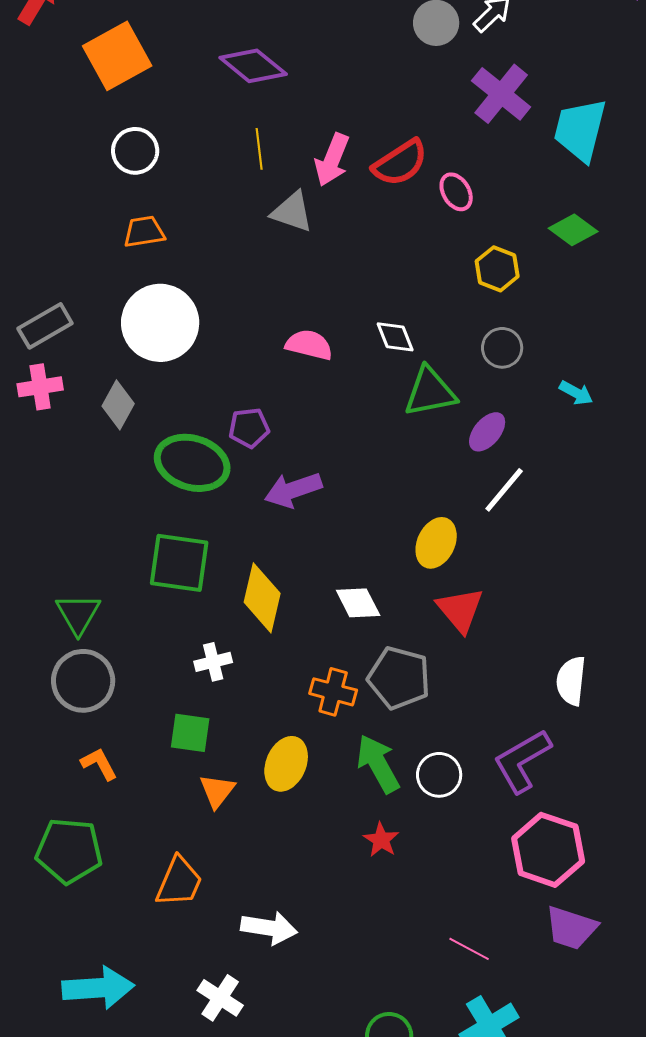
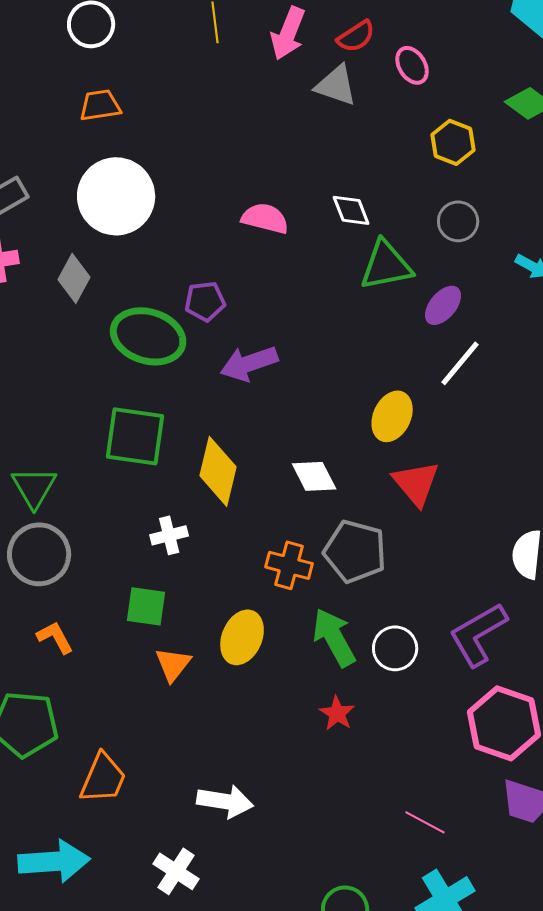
red semicircle: (400, 163) -> (356, 36), size x0.7
gray triangle: (292, 212) -> (336, 85), moved
orange trapezoid: (179, 882) -> (103, 778), moved

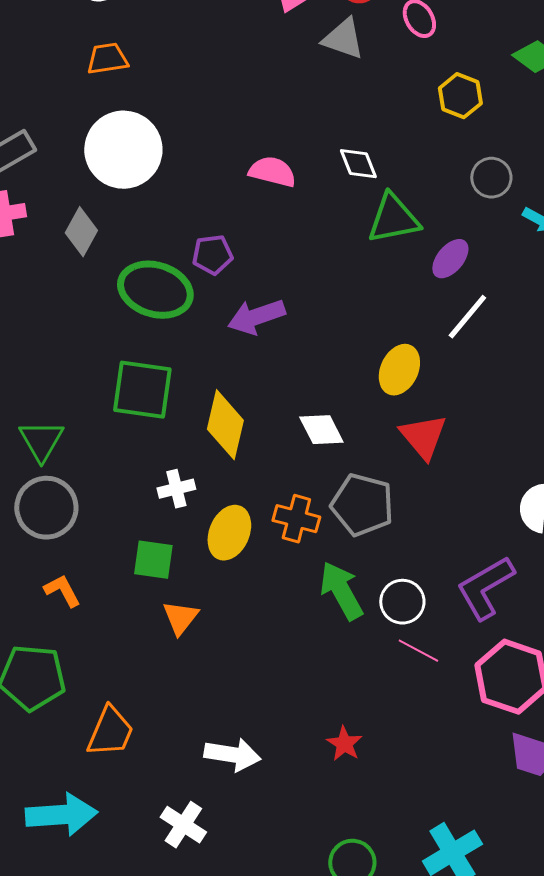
gray circle: (458, 221) -> (491, 178), moved
yellow ellipse: (242, 637) -> (229, 533), moved
red star: (337, 713) -> (344, 744), moved
pink line: (425, 822) -> (418, 651), moved

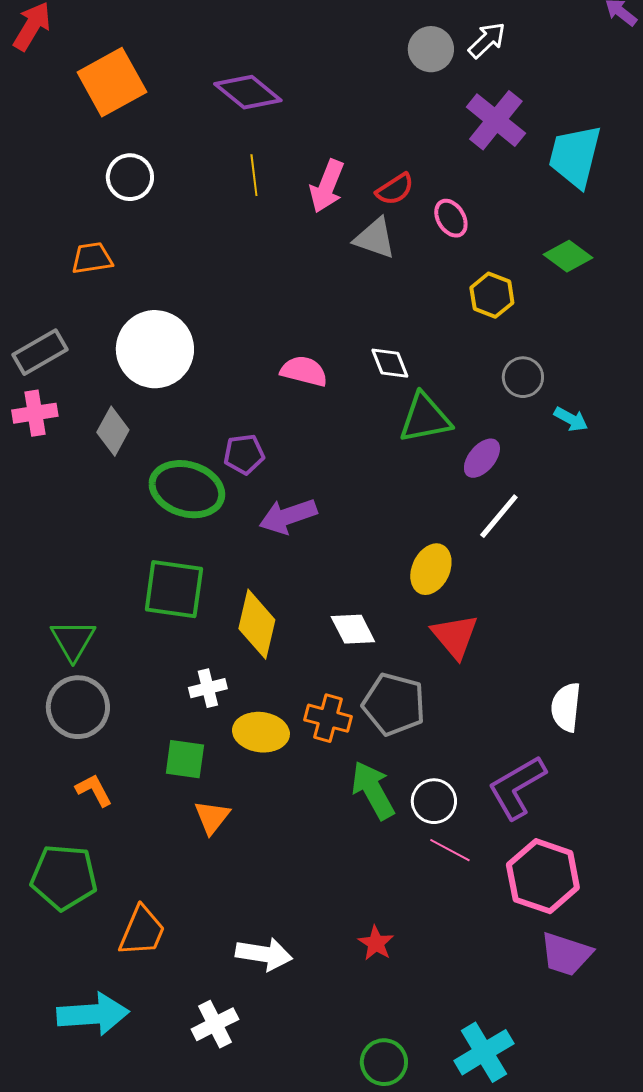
orange trapezoid: (107, 59) -> (92, 258), moved
yellow ellipse: (229, 533) -> (261, 732), turned 74
white cross: (183, 825) -> (215, 1024), turned 30

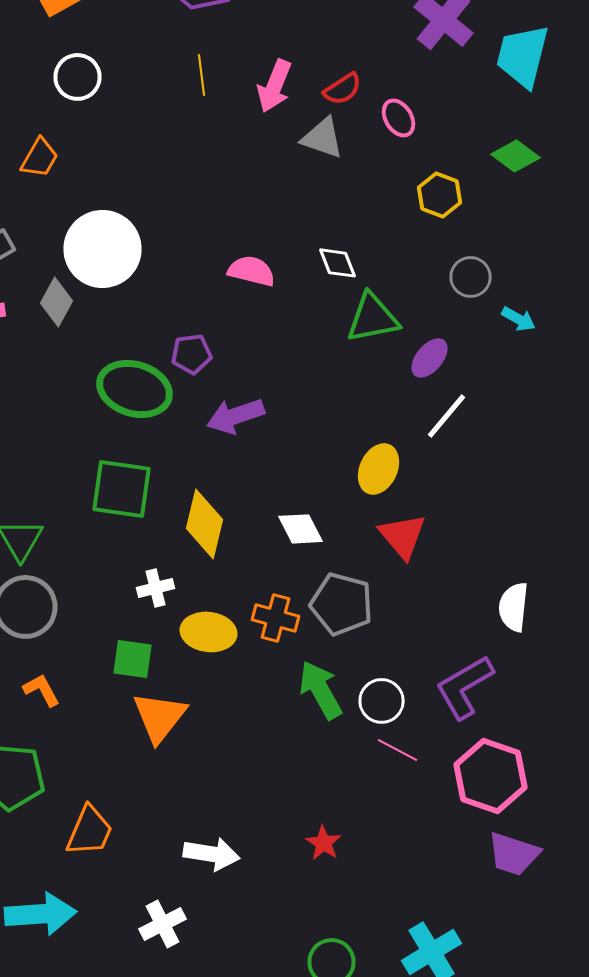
orange trapezoid: (92, 258) -> (40, 158), turned 129
gray diamond: (113, 431) -> (56, 302), moved
orange triangle: (212, 817) -> (160, 717), size x1.5

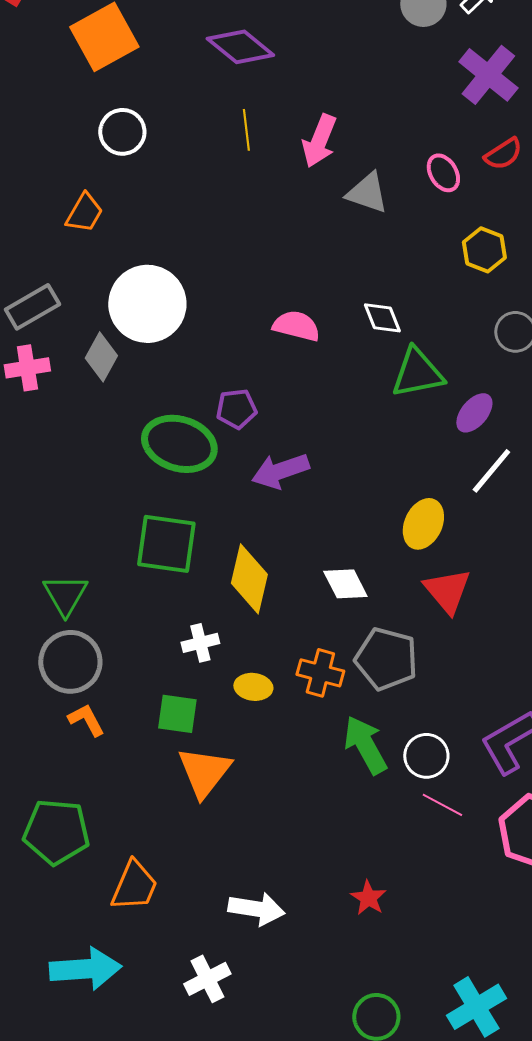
red semicircle: (342, 89) -> (503, 154), moved
yellow ellipse: (208, 632) -> (253, 687), size x0.7
orange L-shape: (42, 690) -> (86, 720), moved

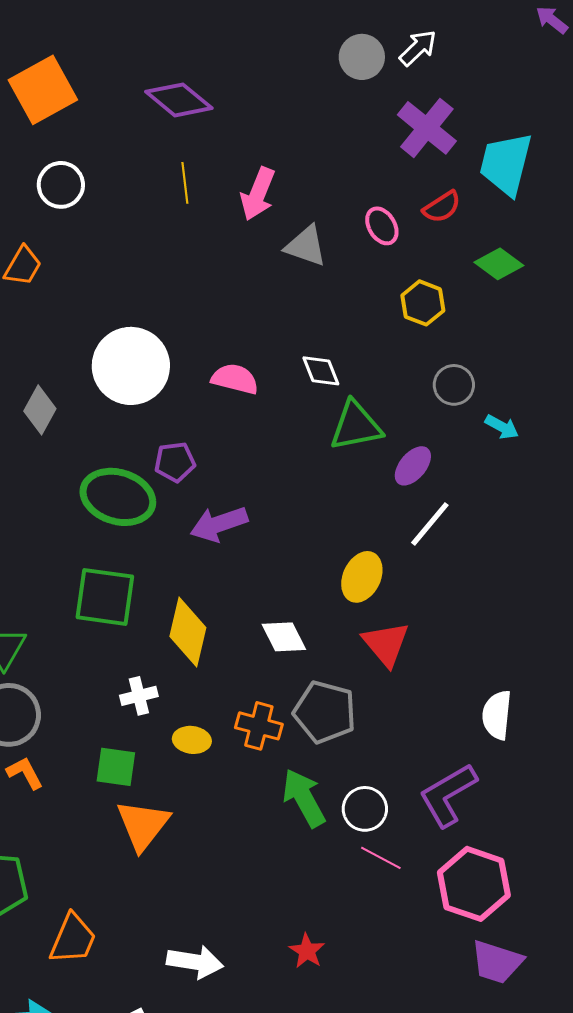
white circle: (147, 304) -> (131, 366), moved

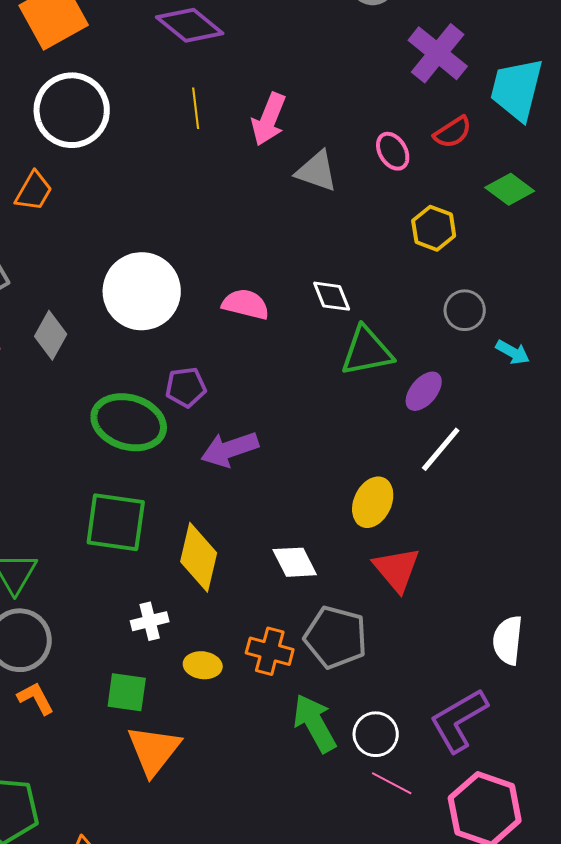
white circle: (61, 185) -> (72, 110), size x1.6

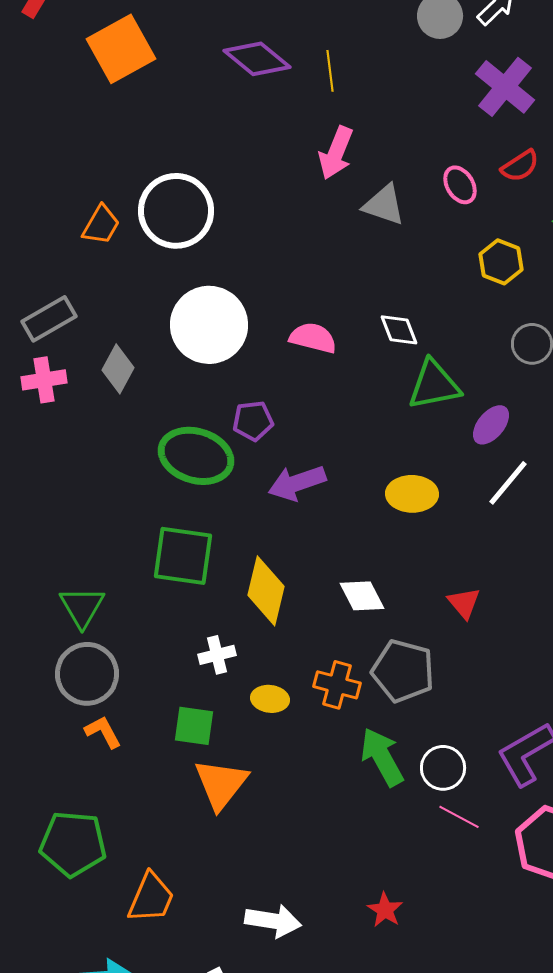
yellow line: (196, 108) -> (330, 71), moved
white circle: (72, 110) -> (176, 211), moved
yellow ellipse: (373, 502) -> (412, 494), moved, turned 66
red triangle: (397, 569) -> (464, 603), size x0.7

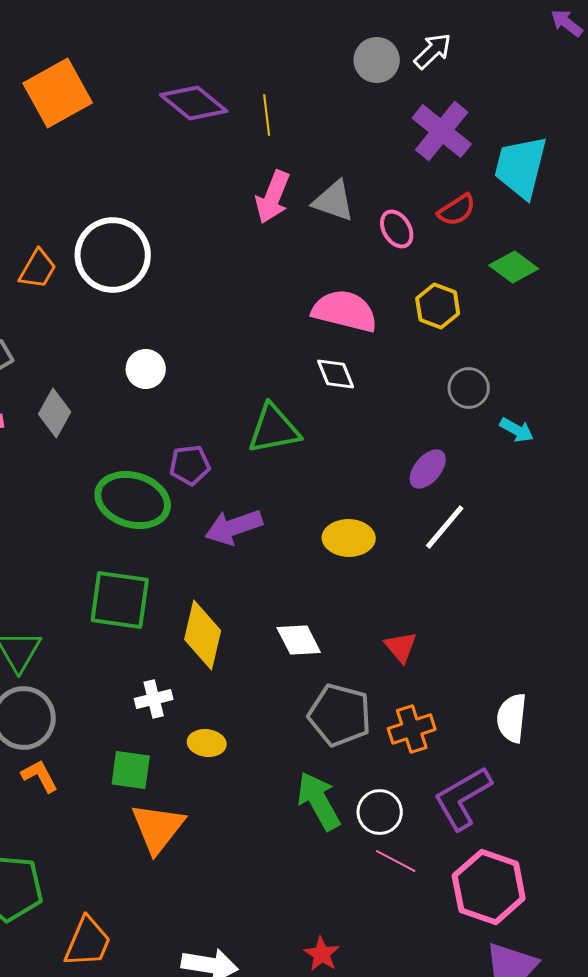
gray triangle: (384, 205) -> (334, 201), moved
white circle: (209, 325) -> (146, 369), size x0.5
pink semicircle: (313, 338) -> (345, 311), moved, size x1.4
green triangle: (434, 385) -> (274, 429), moved
orange cross: (337, 685) -> (412, 729), moved, turned -33

